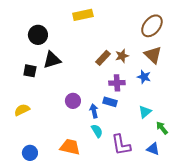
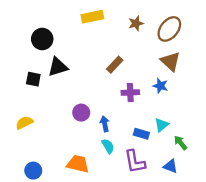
brown star: (122, 56) -> (136, 23), moved
blue rectangle: (110, 102) -> (141, 134), moved

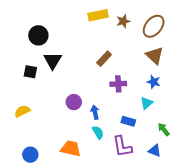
yellow rectangle: (92, 17) -> (98, 15), moved
black triangle: (58, 67) -> (53, 61), turned -42
blue star: (160, 86) -> (154, 82), moved
cyan triangle: (162, 125) -> (147, 103), moved

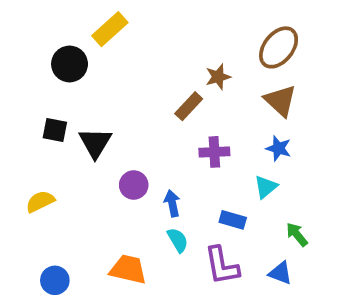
yellow rectangle: (98, 15) -> (110, 29), moved, turned -30
brown star: (123, 21) -> (218, 77), moved
black triangle: (53, 61) -> (95, 143), moved

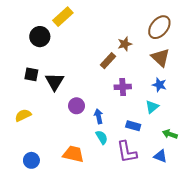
green arrow: (297, 235) -> (170, 134), turned -32

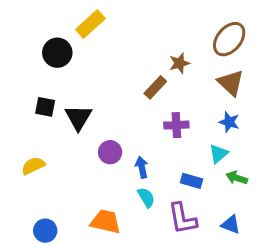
green arrow: (170, 134) -> (237, 178), moved

